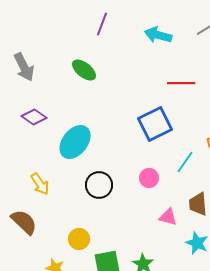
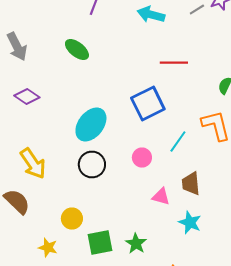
cyan ellipse: (75, 142) -> (91, 124), moved
yellow arrow: (40, 184) -> (33, 164), size x1.4

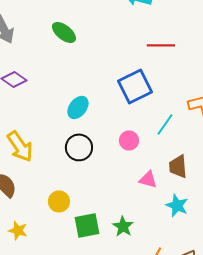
cyan ellipse: (91, 124) -> (78, 107), size x0.7
yellow star: (48, 248) -> (18, 230), moved

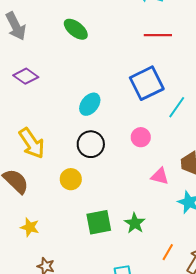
red line: (161, 45) -> (158, 35), moved
cyan line: (165, 124) -> (177, 107), moved
yellow circle: (59, 201) -> (71, 179), moved

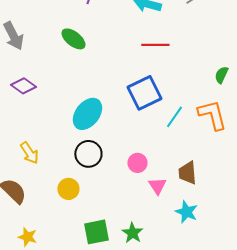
cyan ellipse: (90, 104) -> (87, 114), size x1.4
pink circle: (141, 137) -> (137, 163), moved
yellow arrow: (32, 143) -> (29, 153), size x0.7
pink triangle: (160, 176) -> (157, 186), turned 42

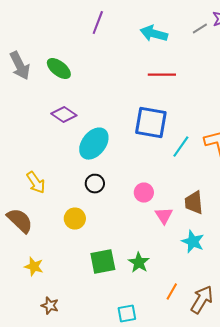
green ellipse: (73, 39) -> (59, 69), moved
purple diamond: (23, 86) -> (64, 115), moved
blue square: (144, 93) -> (151, 123), turned 36
black circle: (88, 154) -> (95, 184), size x0.7

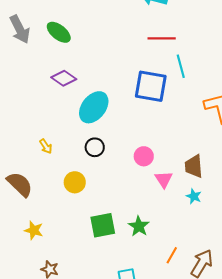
cyan line: (181, 147) -> (181, 66), moved, turned -50
yellow arrow: (36, 183) -> (46, 146), moved, size x0.7
cyan star: (193, 242) -> (194, 196), moved, size x0.7

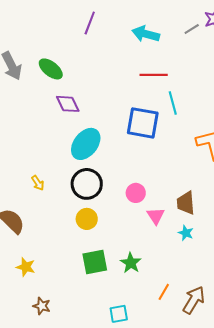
purple diamond: (64, 78) -> (68, 104), moved, turned 30
black circle: (95, 147) -> (87, 184), size x1.6
yellow circle: (75, 182) -> (87, 219), moved

